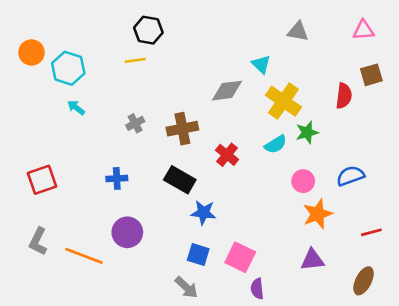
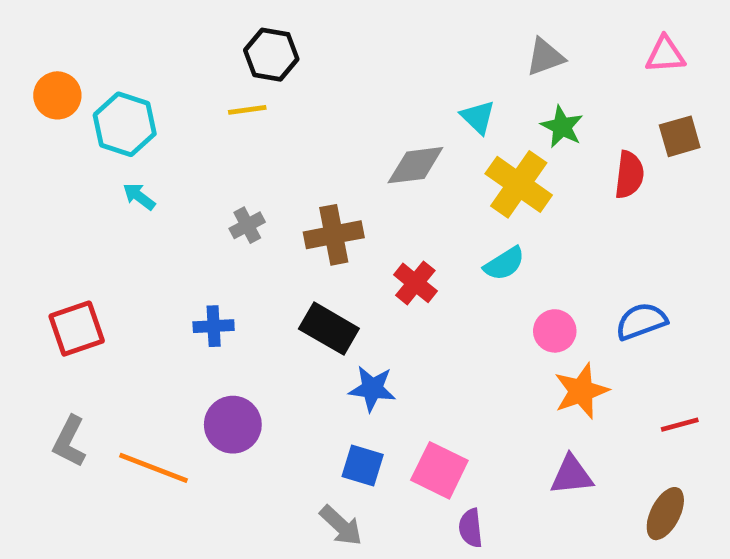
gray triangle: (298, 31) -> (545, 57), turned -30
green star: (307, 133) -> (562, 127), moved, turned -30

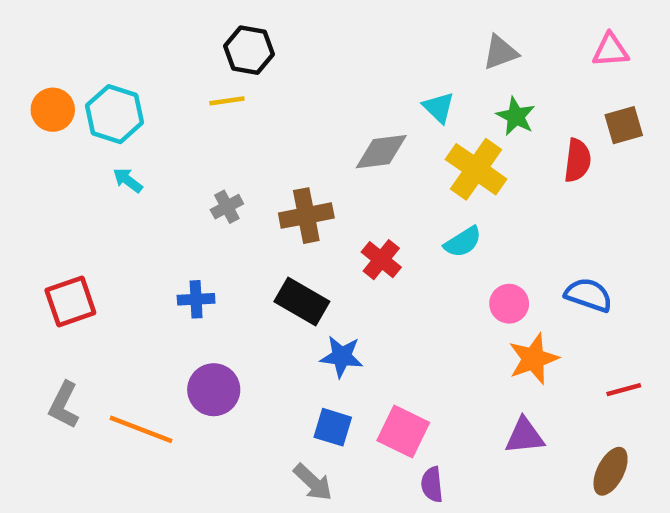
orange circle: (57, 95) -> (53, 110), moved
blue semicircle: (641, 321) -> (588, 295), turned 39

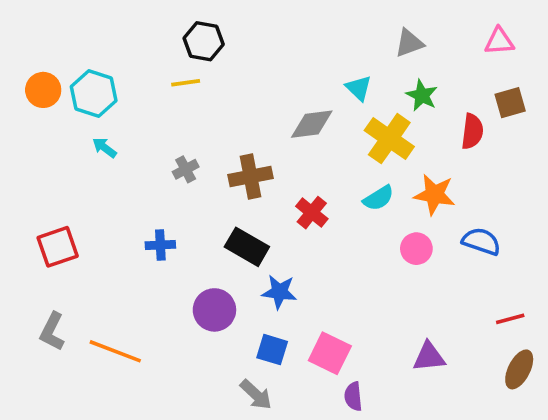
orange star: (533, 359) -> (434, 195), moved, turned 30
purple circle: (214, 390) -> (214, 310), moved
brown ellipse: (611, 471) -> (519, 369), moved

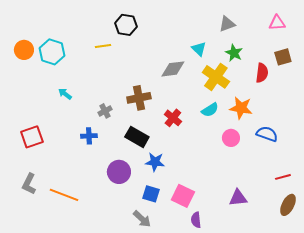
black hexagon: (204, 41) -> (126, 25), moved
cyan arrow: (104, 148) -> (65, 94), moved
gray cross: (186, 169) -> (105, 111), moved

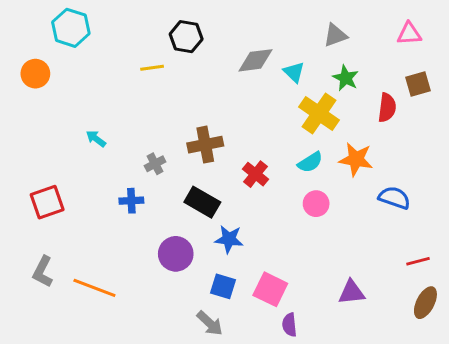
cyan hexagon: (52, 52) -> (71, 28), moved
gray diamond: (173, 69) -> (255, 60), moved
pink circle: (231, 138) -> (316, 204), moved

